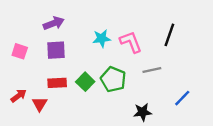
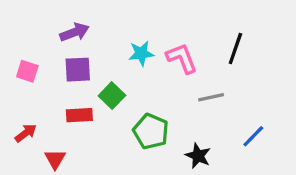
green pentagon: (113, 79) -> (151, 131), moved
green square: (85, 82) -> (112, 96), moved
red triangle: (40, 104) -> (55, 159), moved
black star: (143, 112) -> (198, 156), turned 30

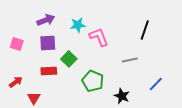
cyan star: (141, 53) -> (78, 25), moved
pink L-shape: (182, 58) -> (99, 37), moved

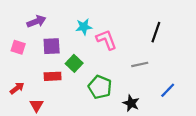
purple arrow: (46, 20) -> (36, 21), moved

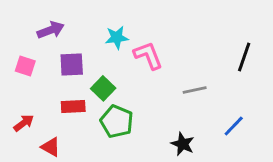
black line: (156, 32) -> (244, 57), moved
green pentagon: (100, 87) -> (117, 121), moved
red triangle: (36, 105) -> (51, 147), turned -32

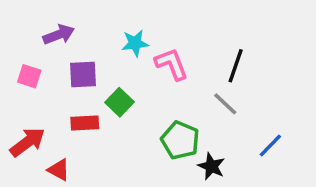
black line: (244, 57) -> (236, 66), moved
gray line: (195, 90) -> (225, 104), turned 55
green pentagon: (117, 121) -> (180, 140), moved
red arrow: (24, 123) -> (28, 142), size x1.5

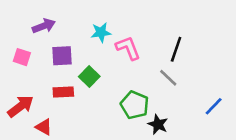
blue line: (270, 146) -> (214, 106), moved

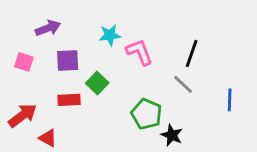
blue line: (214, 106) -> (230, 100), moved, turned -42

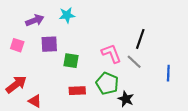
cyan star: (110, 35) -> (67, 15), moved
pink L-shape: (139, 52) -> (111, 53), moved
green square: (97, 83) -> (71, 61), turned -35
red rectangle: (69, 100) -> (77, 91), moved

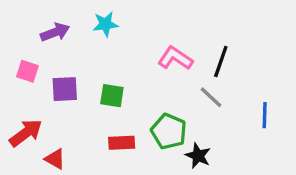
purple square: (49, 44) -> (65, 89), moved
pink L-shape: (111, 53) -> (175, 58), moved, turned -35

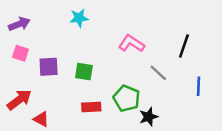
purple arrow: (55, 32) -> (19, 24), moved
black line: (221, 61) -> (184, 46), moved
black star: (198, 156) -> (149, 117), turned 30

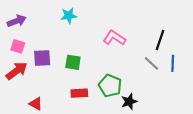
gray line: (158, 73) -> (151, 63), moved
blue line: (199, 86) -> (173, 63), moved
red arrow: (19, 100) -> (17, 71), moved

